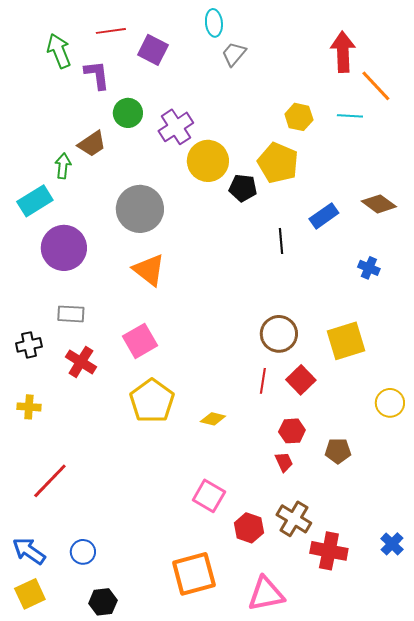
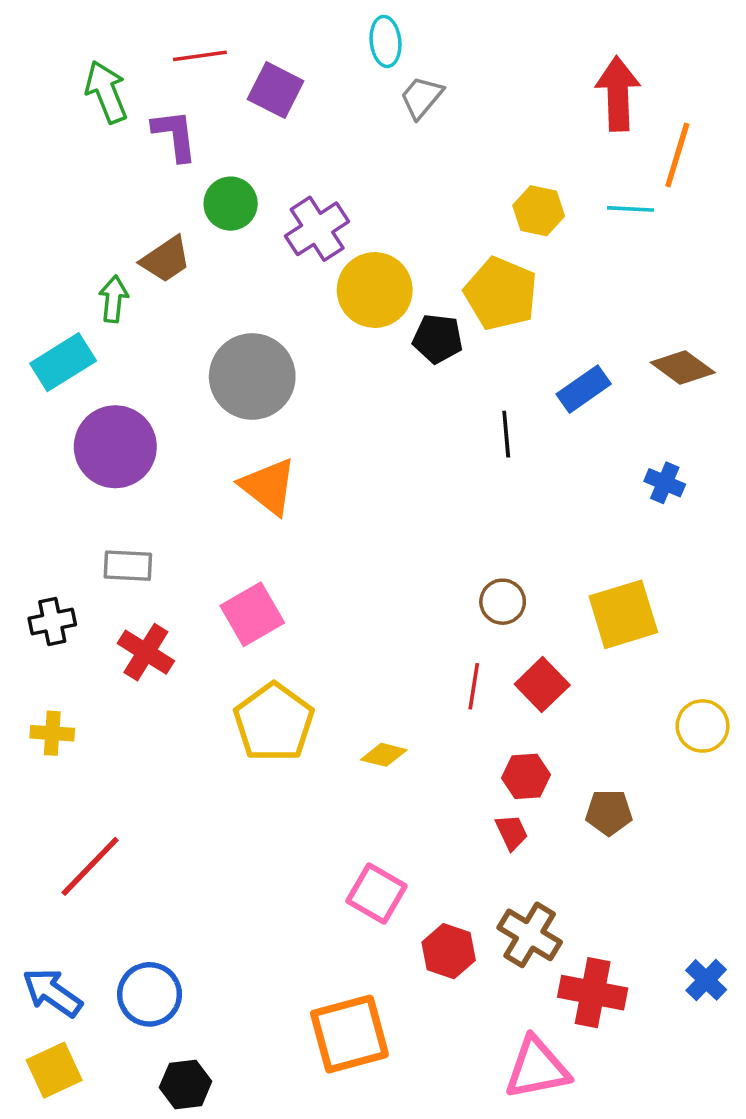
orange line: (376, 86) -> (677, 155), turned 60
brown circle: (279, 334) -> (503, 602), size x0.7
blue circle: (83, 552) -> (150, 994), size x1.4
pink triangle: (266, 594) -> (537, 1068), moved

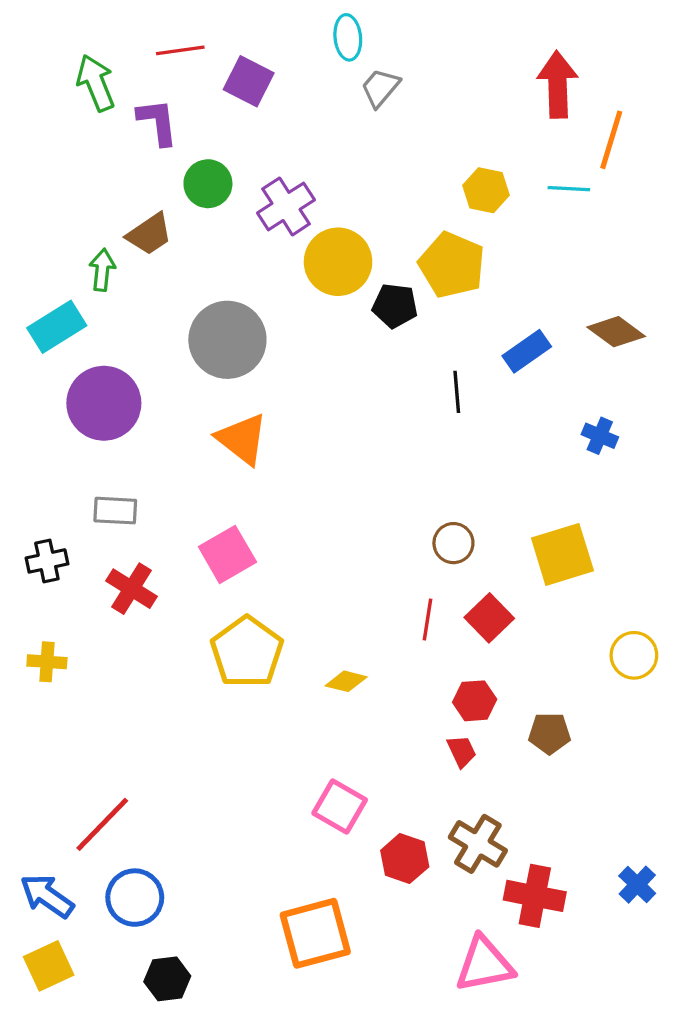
red line: (90, 866) -> (102, 824), moved

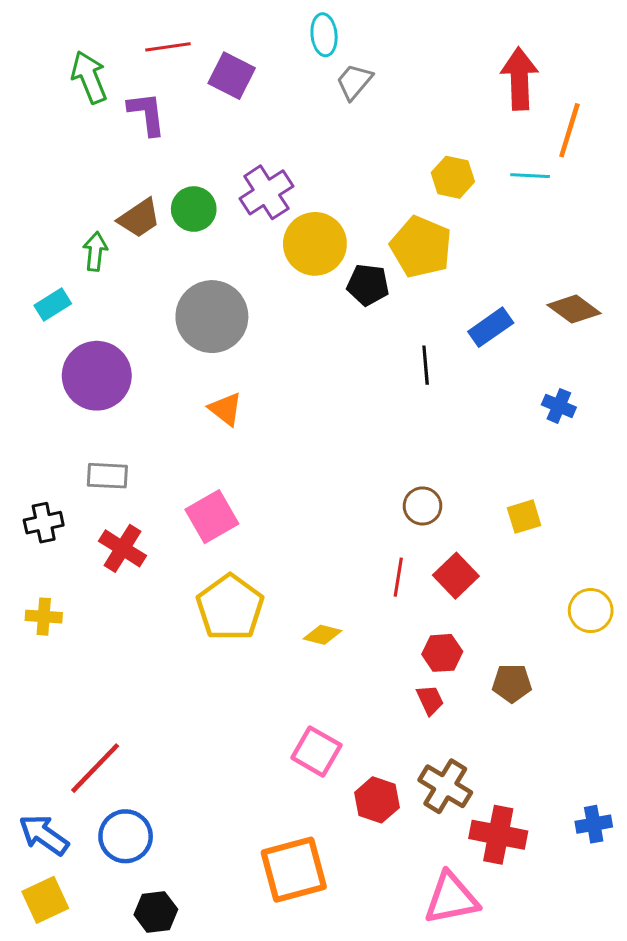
green circle: (208, 184) -> (194, 209), moved
cyan rectangle: (57, 327) -> (53, 304), size x0.7
orange triangle: (242, 439) -> (226, 409), size x0.7
yellow square: (562, 554) -> (524, 517), size x0.6
blue cross: (637, 885) -> (594, 824), turned 36

